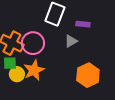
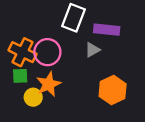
purple rectangle: (83, 24) -> (107, 30), size x1.5
yellow circle: (17, 74) -> (33, 97), moved

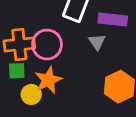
gray triangle: (92, 50) -> (97, 42), turned -35
orange cross: (23, 52) -> (19, 45), turned -32

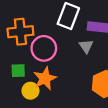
orange cross: (19, 45) -> (20, 32), moved

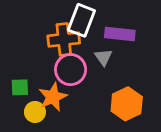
orange cross: (20, 32) -> (64, 39), moved
pink circle: (44, 48) -> (71, 70), moved

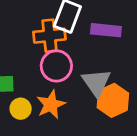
gray triangle: (103, 57) -> (96, 82), moved, size x1.6
orange star: (53, 97) -> (51, 105), moved

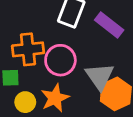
purple rectangle: (106, 30) -> (109, 25), turned 32
orange cross: (49, 36) -> (28, 49), moved

